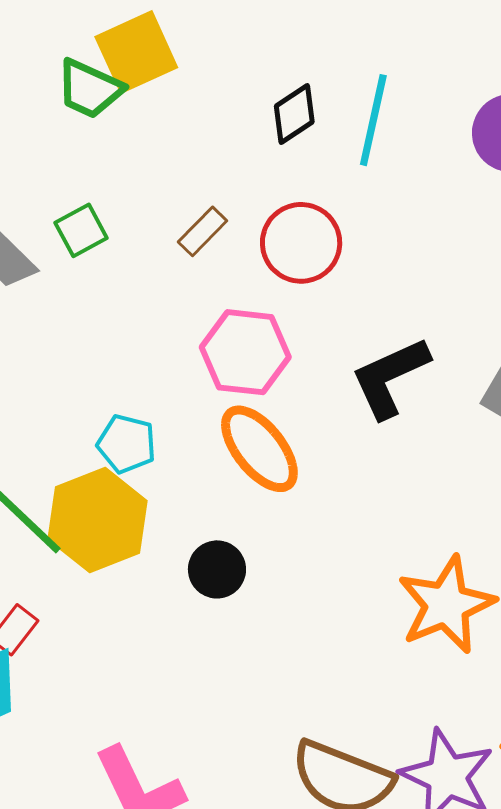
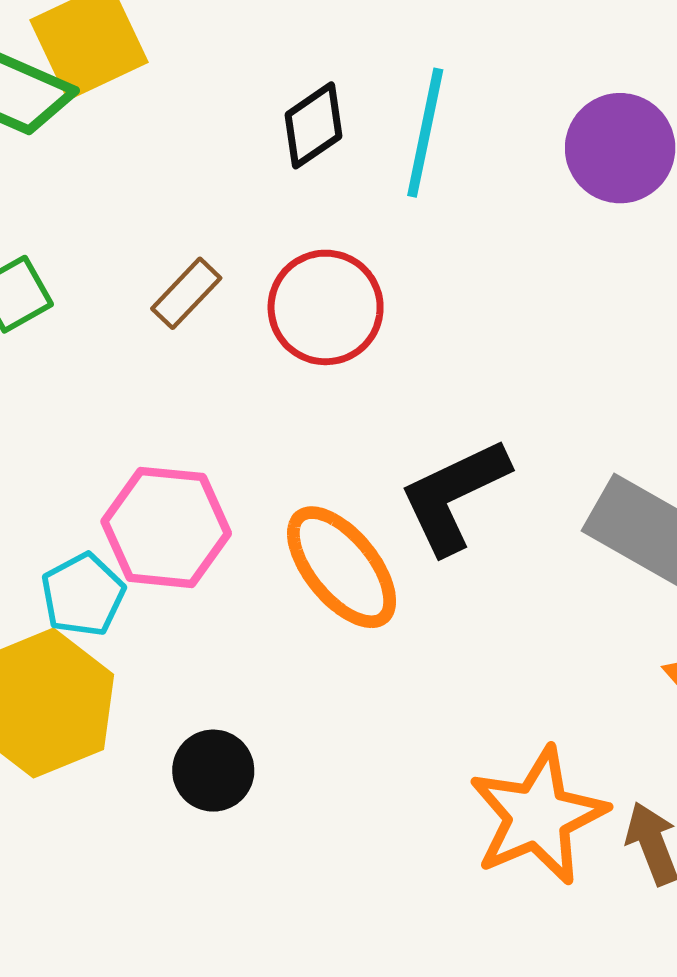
pink hexagon: (245, 352) -> (166, 527), moved
cyan pentagon: (126, 444) -> (83, 595), turned 30
orange ellipse: (259, 449) -> (342, 567), moved

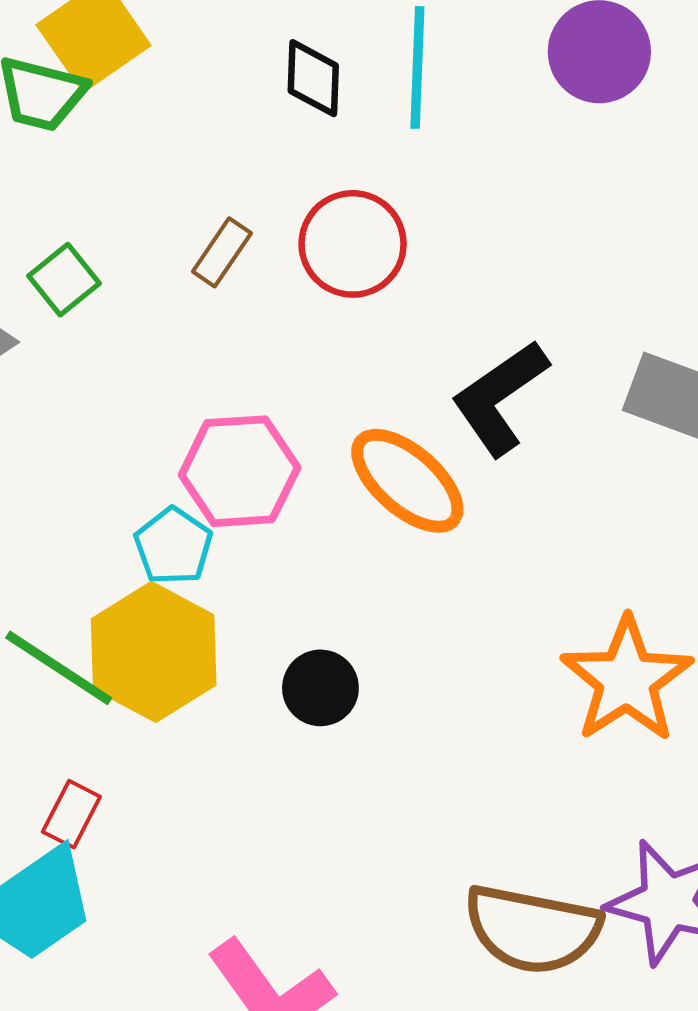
black diamond: (313, 125) -> (313, 78), turned -44

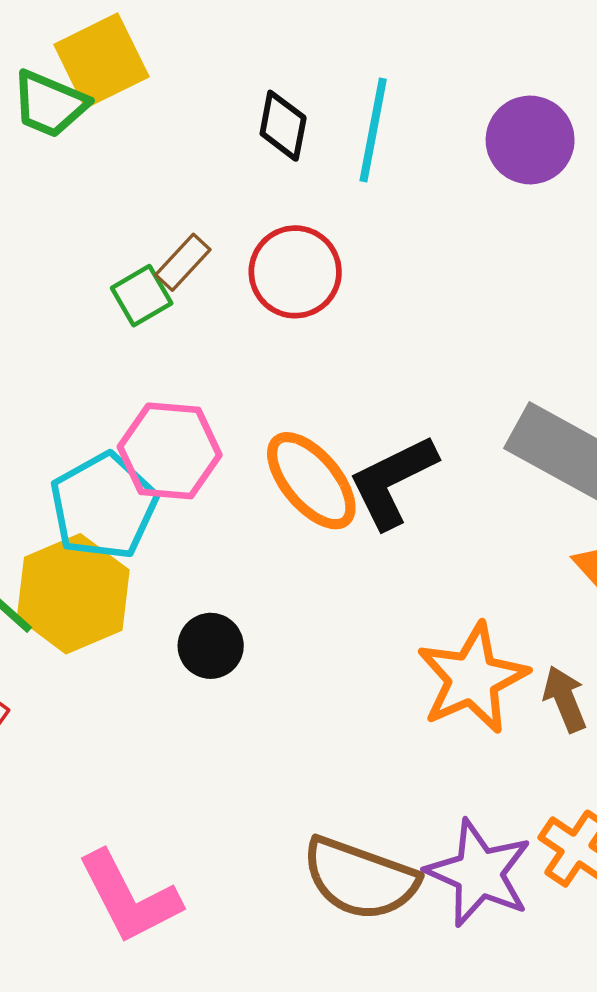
green square: (64, 280) -> (142, 296), moved
black L-shape: (500, 398) -> (393, 481), moved
cyan pentagon: (173, 546) -> (104, 506), size x1.6

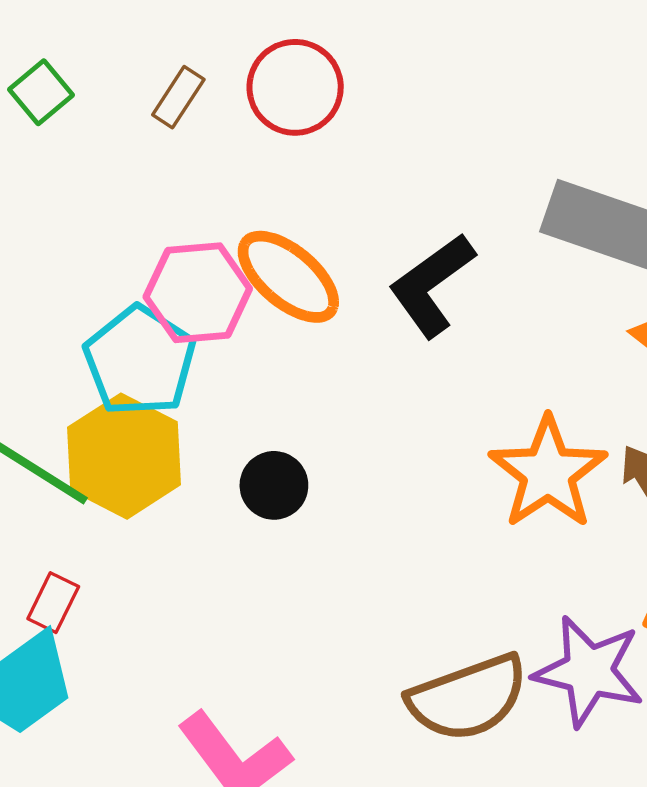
green square: (142, 296) -> (41, 92), moved
orange ellipse: (311, 481) -> (288, 277), moved
brown semicircle: (360, 879) -> (468, 698), turned -30

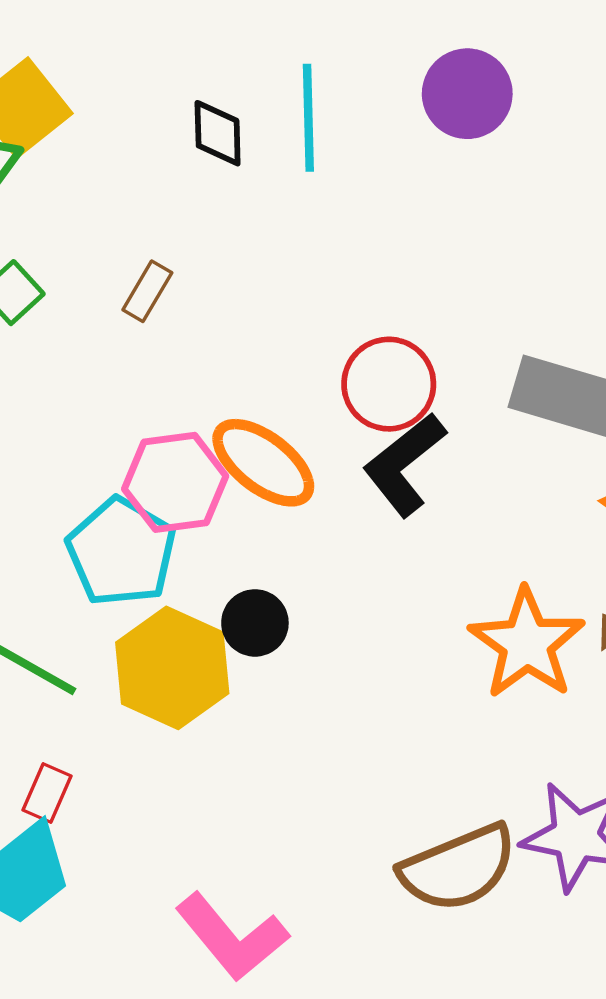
red circle: (295, 87) -> (389, 384), moved
yellow hexagon: (124, 456) -> (172, 668), moved
black circle: (274, 485) -> (255, 623), moved

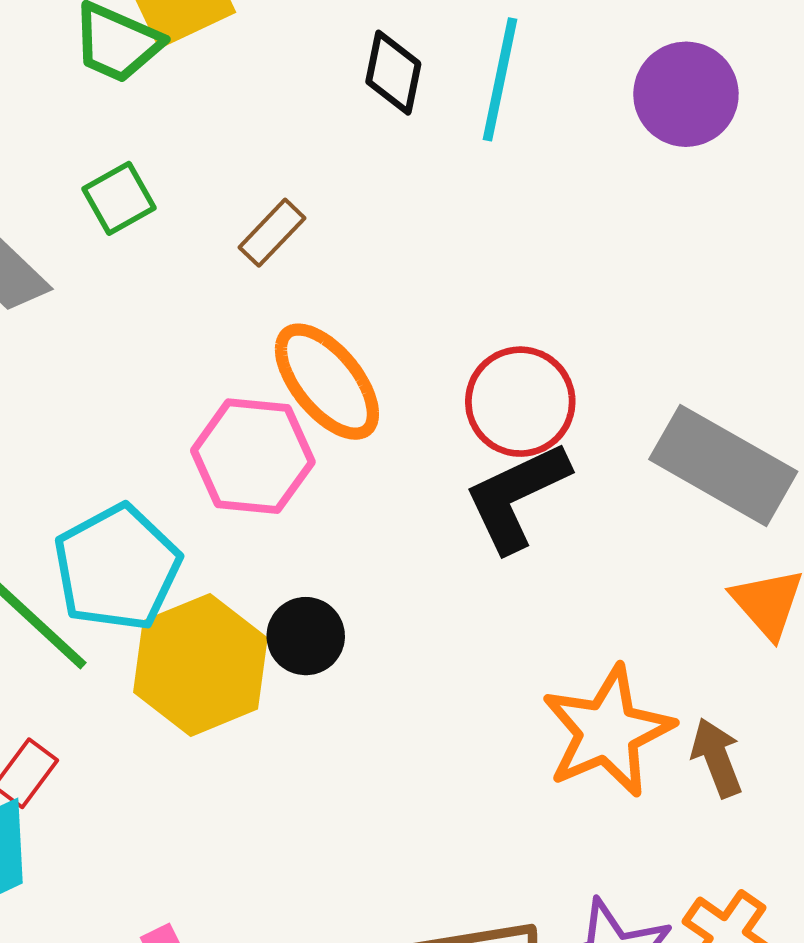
orange ellipse: (263, 463) -> (327, 382), moved
cyan pentagon: (121, 552) -> (117, 568), moved

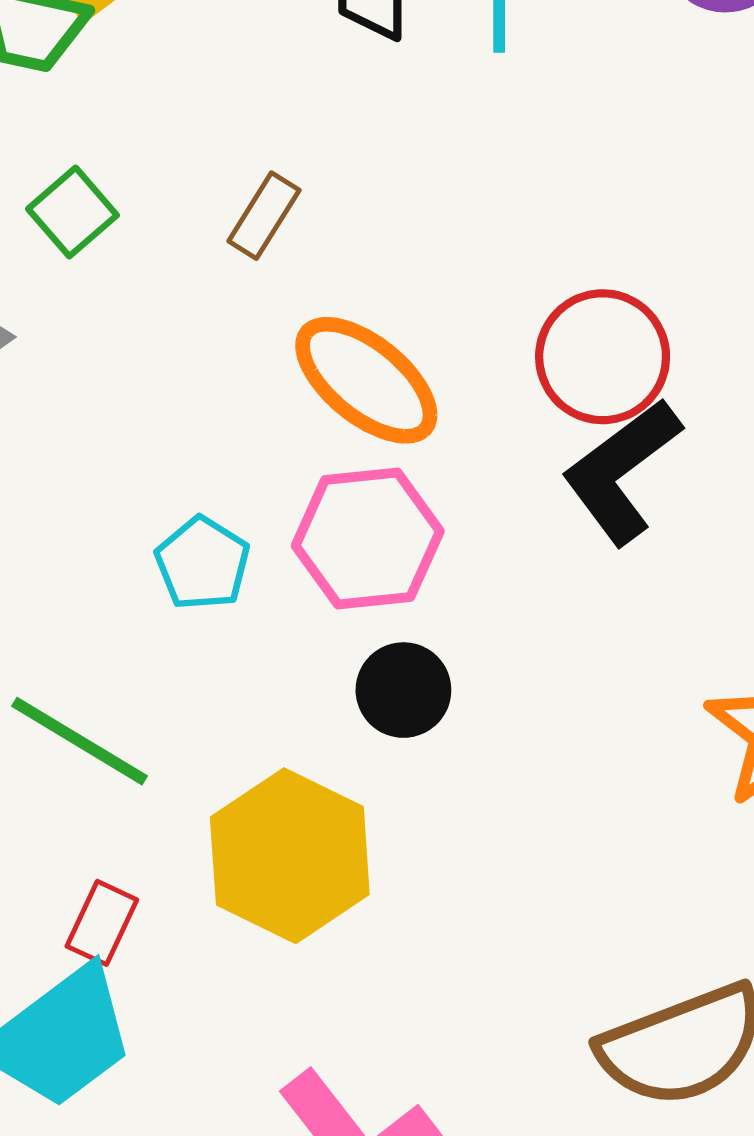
pink hexagon: (253, 456) -> (368, 538), moved
cyan pentagon: (117, 568) -> (202, 563), moved, size x0.6
yellow hexagon: (200, 665) -> (290, 856), moved

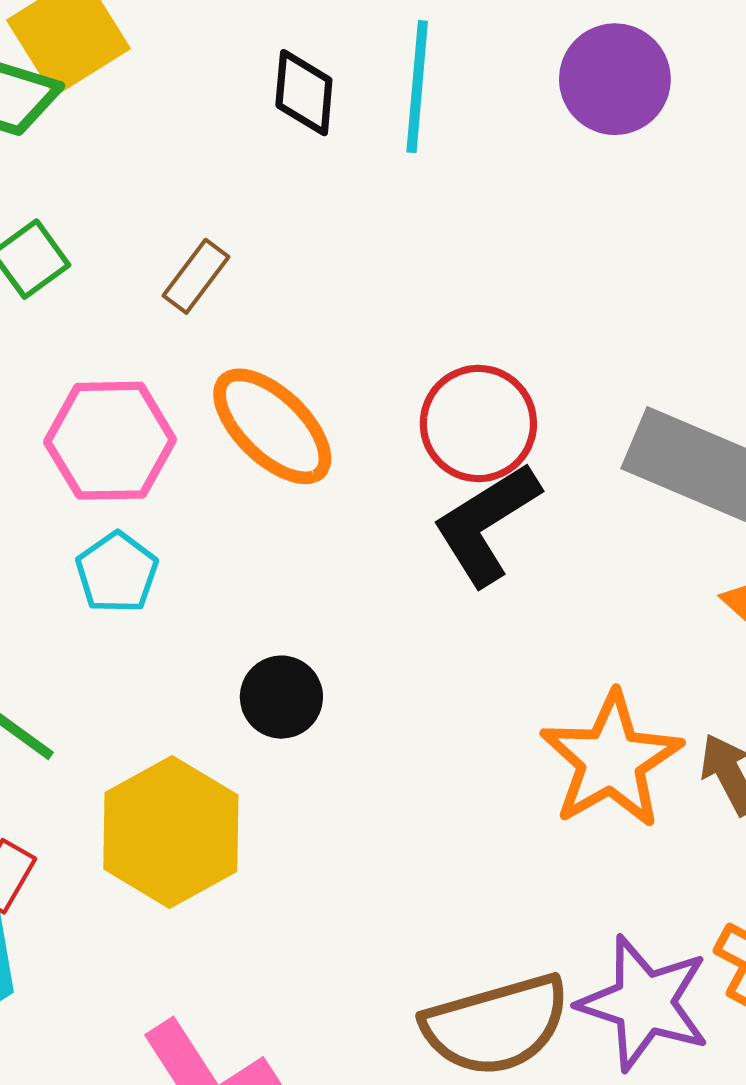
pink hexagon: (368, 538) -> (110, 441), moved

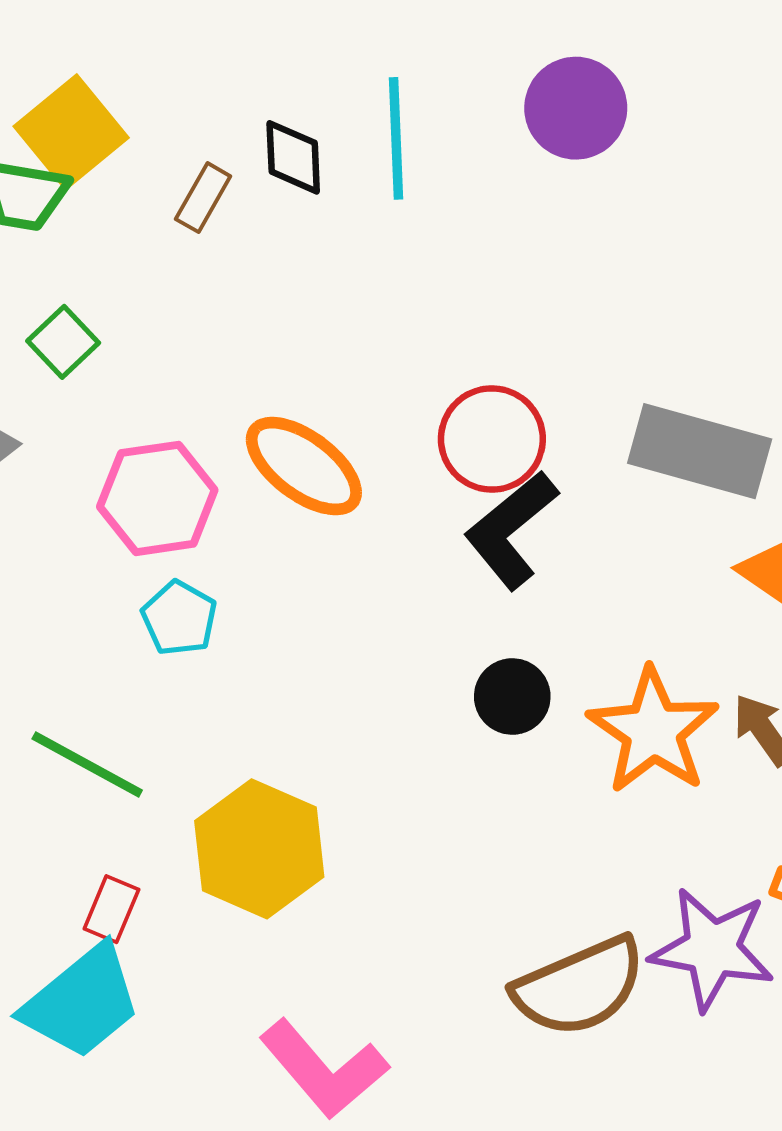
brown rectangle: (196, 276) -> (203, 198), moved
black circle: (281, 697) -> (512, 696), moved

